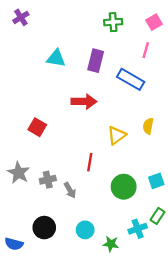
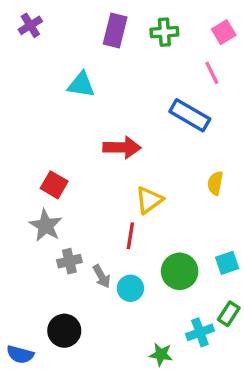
pink line: (146, 50) -> (212, 73), turned -42
purple rectangle: (96, 61) -> (115, 30), moved
yellow triangle: (117, 135) -> (149, 200), moved
gray star: (19, 173) -> (46, 226), moved
cyan circle: (85, 230) -> (130, 288), moved

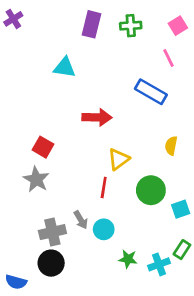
purple cross: (30, 25) -> (13, 19), moved
gray cross: (69, 261) -> (52, 232), moved, size x1.4
green circle: (180, 271) -> (151, 190), moved
green star: (161, 354) -> (128, 259), moved

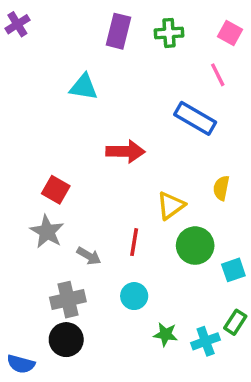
pink square: (178, 26) -> (230, 33), turned -30
yellow triangle: (119, 159) -> (171, 205), moved
gray arrow: (81, 220) -> (89, 256), moved, turned -30

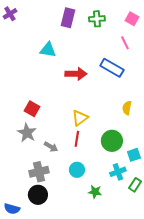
red arrow: (125, 151) -> (76, 74), moved
yellow triangle: (171, 205) -> (80, 118), moved
cyan cross: (206, 341) -> (118, 172), moved

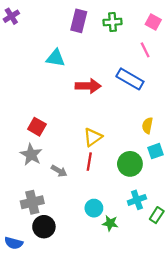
cyan square: (134, 155) -> (156, 151), moved
cyan circle: (77, 170) -> (94, 208), moved
gray cross: (39, 172) -> (32, 202), moved

